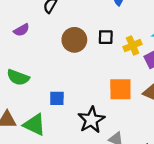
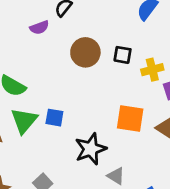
purple semicircle: (21, 30) -> (39, 28), moved
green triangle: (34, 125) -> (24, 121), moved, turned 35

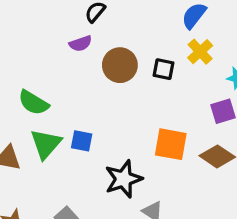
purple semicircle: (39, 28) -> (80, 44), moved
yellow cross: (152, 70) -> (200, 52), moved, turned -30

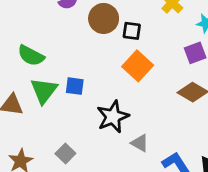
black square: (163, 69) -> (132, 31), moved
orange square: (171, 144) -> (138, 66), moved, turned 36

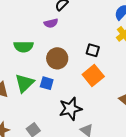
brown circle: (104, 18) -> (57, 58), moved
green semicircle: (31, 56) -> (24, 47), moved, turned -36

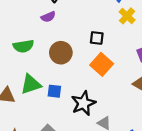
green triangle: (25, 83) -> (31, 84), turned 35
blue square: (47, 83) -> (54, 91), moved

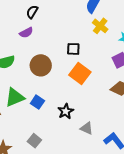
blue square: (54, 91) -> (37, 102), turned 32
black star: (83, 103) -> (66, 111), size x0.7

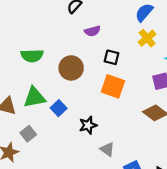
purple semicircle: (26, 33) -> (92, 31), moved
orange square: (80, 73) -> (113, 86), turned -30
gray square: (34, 141) -> (28, 134), moved

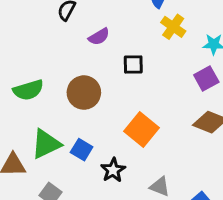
orange square: (113, 86) -> (142, 129), moved, turned 35
black star: (88, 125) -> (113, 170), moved

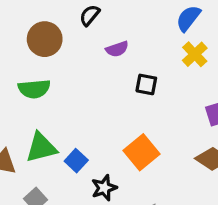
brown circle: (84, 93) -> (45, 39), moved

